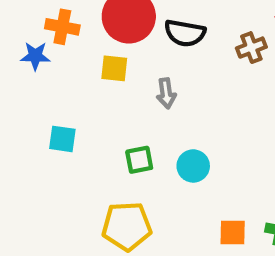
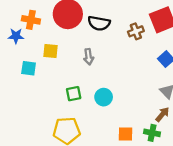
yellow square: (114, 68) -> (51, 51), moved
cyan square: (62, 139) -> (29, 68), moved

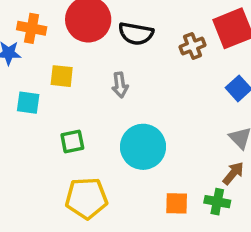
green square: (74, 94) -> (72, 142), moved
cyan circle: (104, 97) -> (143, 147), size x1.6

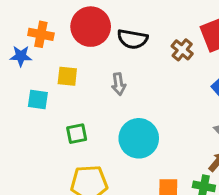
brown cross: (193, 46) -> (182, 50), turned -30

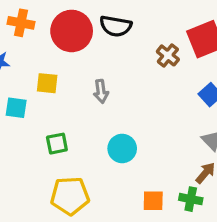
orange cross: (41, 34) -> (21, 23), moved
black semicircle: (133, 39) -> (116, 26), moved
cyan circle: (139, 138) -> (122, 148), size x0.7

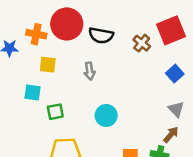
orange cross: (21, 23) -> (36, 34), moved
black semicircle: (116, 26) -> (101, 35), moved
cyan square: (16, 108) -> (32, 93), moved

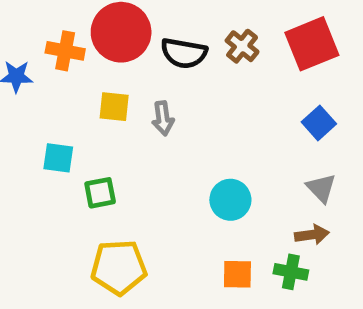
brown cross: (142, 43) -> (242, 46), moved
yellow square: (48, 65) -> (114, 107), moved
cyan circle: (106, 115) -> (230, 200), moved
brown arrow: (171, 135) -> (312, 235), turned 42

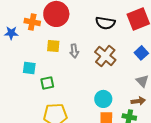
brown cross: (242, 46) -> (105, 56), moved, size x1.5
black semicircle: (184, 53) -> (105, 23), moved
cyan circle: (230, 200) -> (103, 99), moved

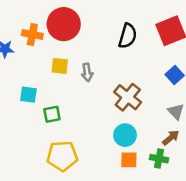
black semicircle: (105, 23) -> (128, 36), turned -84
brown cross: (105, 56) -> (128, 97), moved
brown arrow: (138, 101) -> (171, 138), turned -32

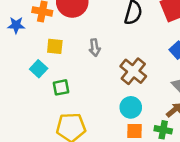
yellow square: (60, 66) -> (55, 46), moved
cyan square: (28, 95) -> (39, 69), turned 35

